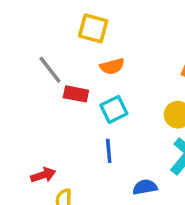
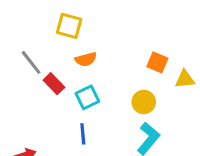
red rectangle: (76, 94) -> (54, 84), turned 35

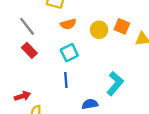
red rectangle: (54, 84) -> (29, 50), moved
yellow circle: (144, 102) -> (99, 30), moved

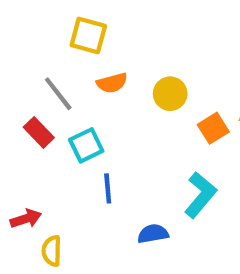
gray line: (27, 26) -> (58, 94), moved
orange square: (122, 26) -> (213, 128), moved, turned 35
cyan square: (69, 53) -> (86, 145), moved

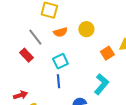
yellow circle: (170, 94) -> (86, 29), moved
cyan square: (86, 145) -> (60, 61), moved

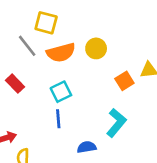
orange semicircle: (60, 32) -> (61, 53), size x1.5
gray line: (35, 37) -> (27, 46), moved

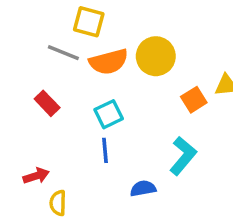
gray line: (27, 46) -> (63, 53), turned -30
yellow circle: (96, 48) -> (156, 56), size x1.4

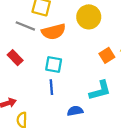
yellow circle: (156, 56) -> (89, 17), moved
cyan square: (109, 114) -> (54, 64), turned 36
cyan L-shape: (183, 156) -> (100, 91), turned 35

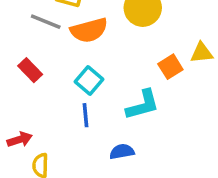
cyan square: (54, 64) -> (89, 81), turned 30
cyan L-shape: (100, 91) -> (143, 105), moved

